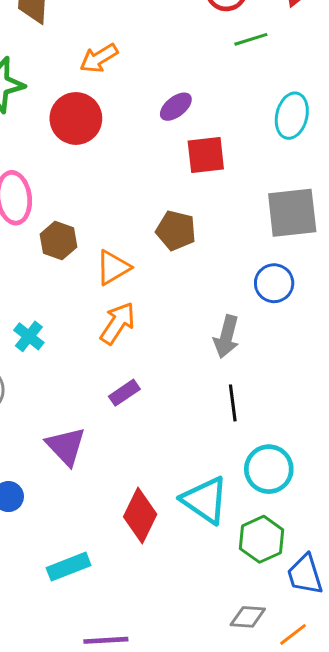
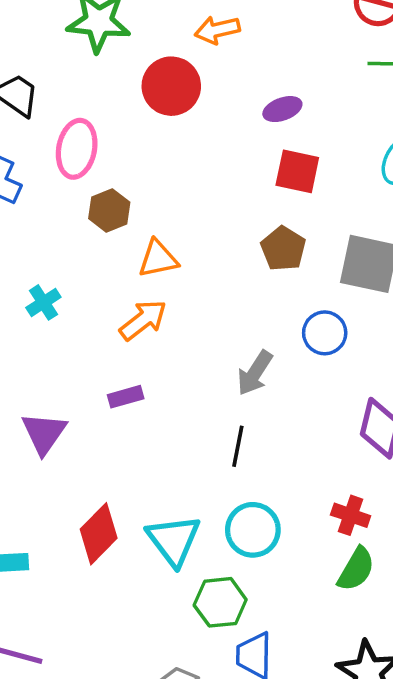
brown pentagon: (176, 230) -> (283, 249), moved

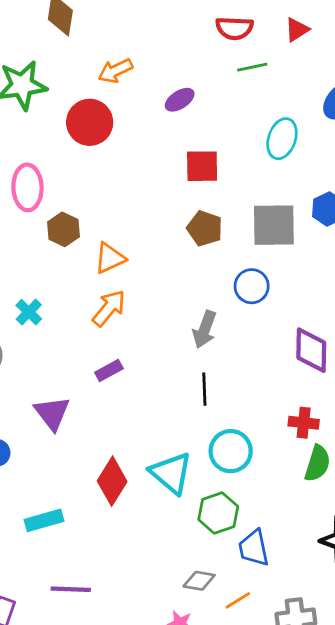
purple ellipse: (282, 109) -> (180, 100), moved

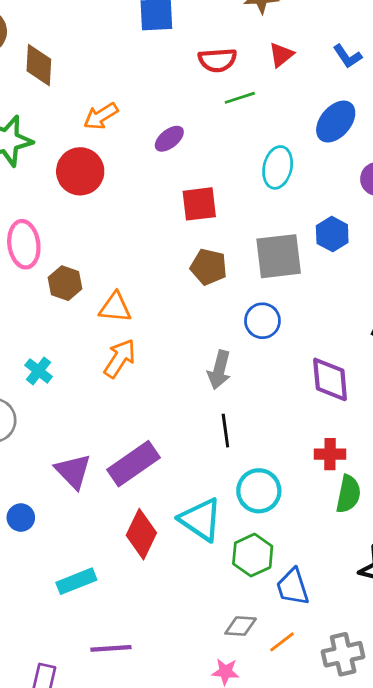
orange triangle: (110, 258) -> (115, 307), turned 36
purple rectangle: (109, 371) -> (134, 464), moved, size x1.8

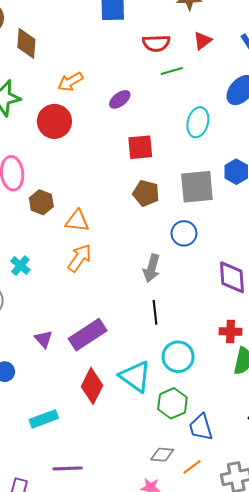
purple triangle: (73, 471) -> (44, 339), size x0.7

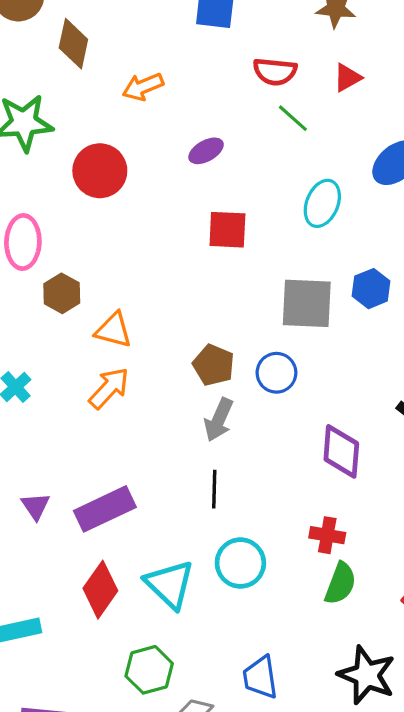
green line: (172, 71) -> (293, 118), turned 50
orange arrow: (70, 82) -> (143, 87), moved
brown pentagon: (146, 193) -> (214, 365), moved
green hexagon: (172, 403) -> (149, 670), moved

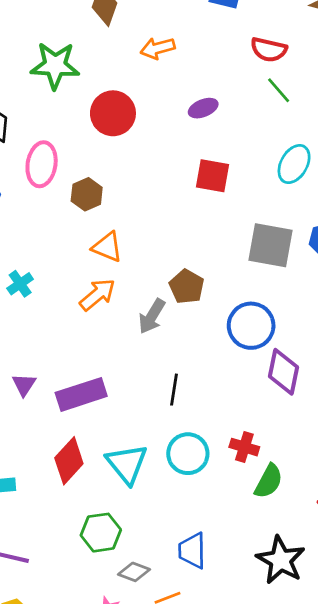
brown hexagon: (62, 293) -> (87, 194), moved
blue circle: (276, 373) -> (251, 326), moved, size x1.4
gray arrow: (219, 420) -> (152, 316), moved
red cross: (327, 535) -> (244, 447), moved

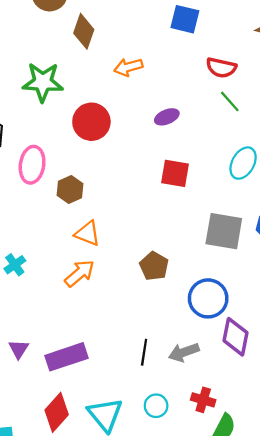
gray arrow: (152, 316) -> (184, 352), moved, turned 40
cyan circle: (188, 454) -> (156, 406), size x0.7

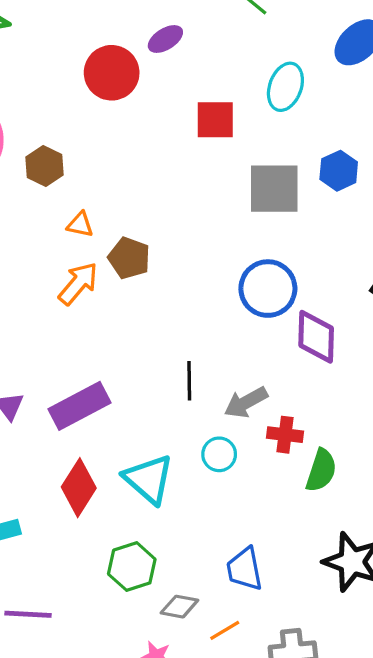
red circle: (91, 122) -> (112, 73), moved
red square: (175, 173) -> (215, 120), moved
orange triangle: (88, 233) -> (80, 225), size x0.7
brown pentagon: (154, 266) -> (129, 258), moved
gray arrow: (184, 352) -> (246, 402), moved

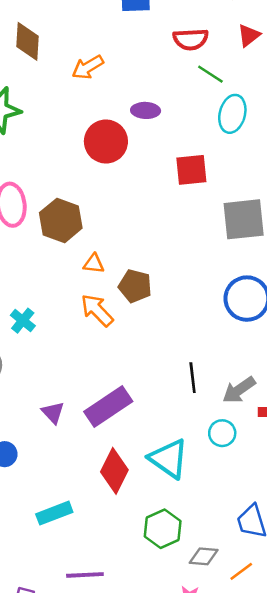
purple ellipse: (165, 39) -> (146, 110), turned 40
cyan ellipse: (285, 87) -> (232, 114), moved
brown hexagon: (44, 166) -> (61, 220), size x1.4
orange arrow: (78, 283) -> (97, 310), turned -78

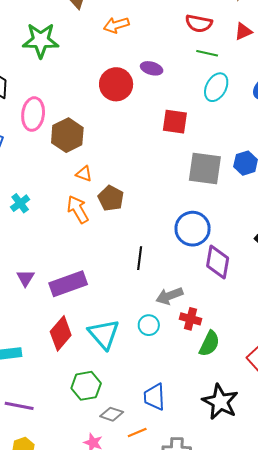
green line: (210, 74) -> (207, 53), turned -35
black line: (193, 378) -> (140, 258), moved

